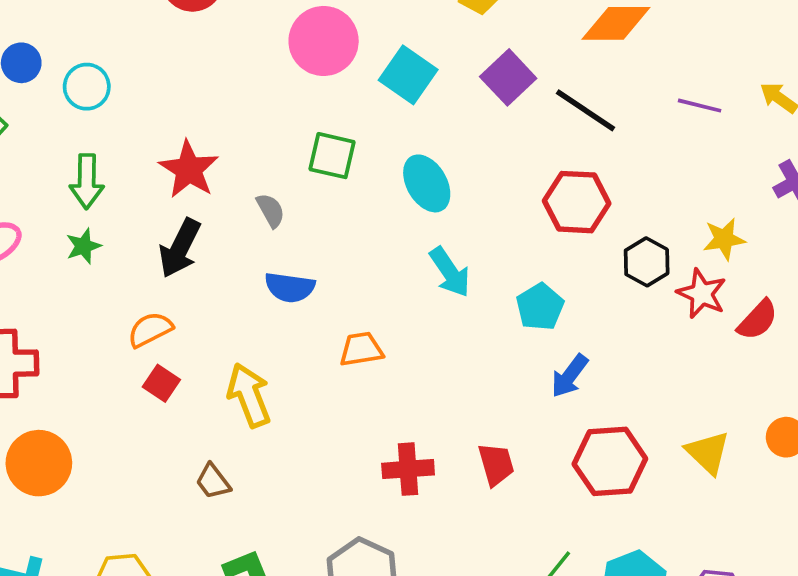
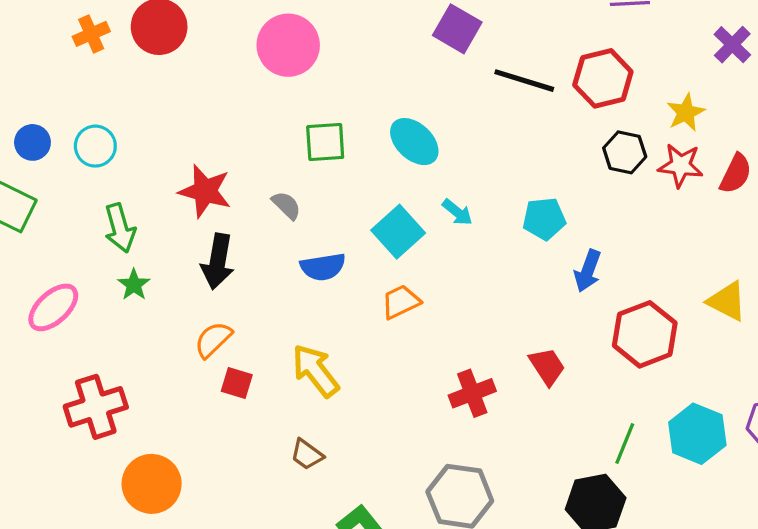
cyan square: (408, 75) -> (398, 232), moved, turned 30
black line: (585, 110) -> (524, 81), moved
red hexagon: (577, 202) -> (603, 78), moved
cyan arrow: (450, 272) -> (457, 212), size x0.7
cyan pentagon: (540, 307) -> (544, 219), turned -30

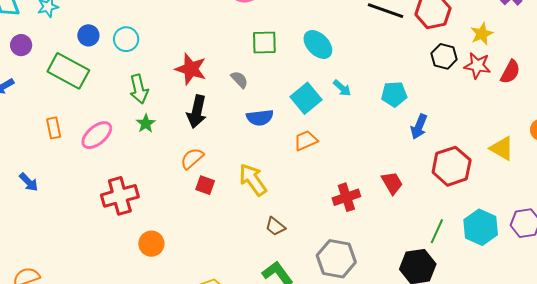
brown trapezoid: (307, 455) -> (275, 226), moved
orange circle: (152, 484) -> (151, 244), size x0.7

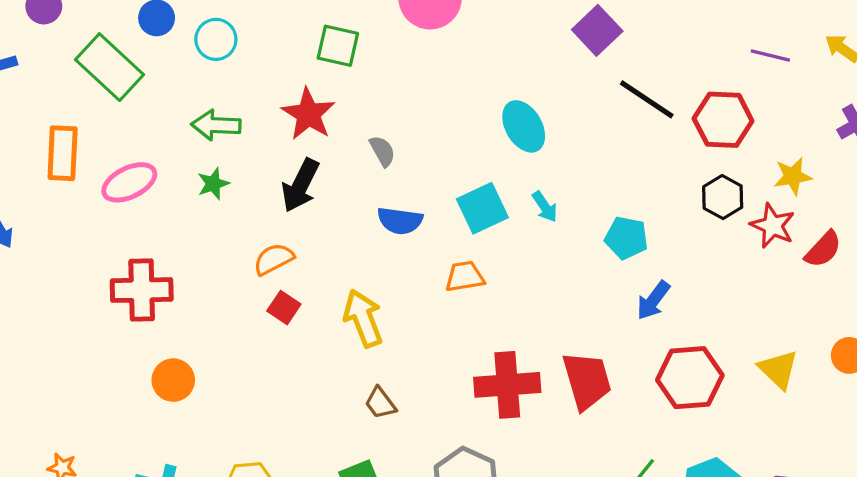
green square: (264, 43) -> (338, 46), moved
green arrow: (139, 89) -> (216, 125), turned 92
orange rectangle: (54, 128) -> (63, 153), size x1.5
red trapezoid: (392, 183) -> (587, 381), size x1.5
red cross: (346, 197) -> (507, 385), size x1.4

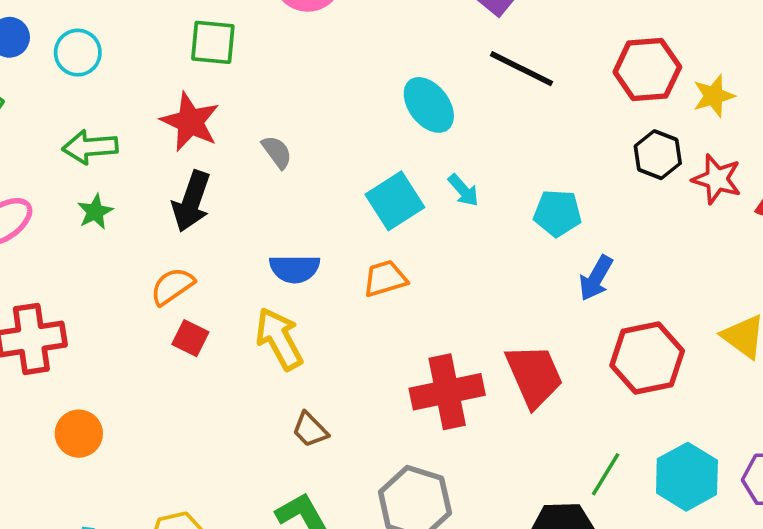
black line: (647, 99) -> (522, 69), moved
yellow star: (793, 176) -> (714, 96), moved
blue semicircle: (400, 221) -> (294, 269), moved

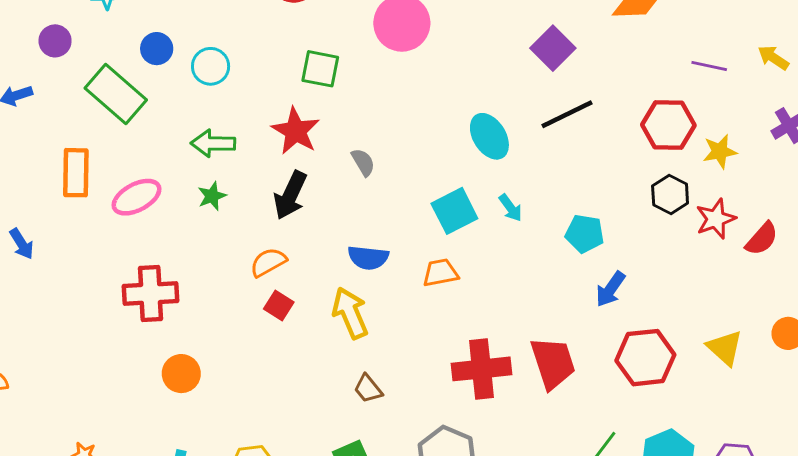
black line: (522, 69) -> (567, 114), turned -58
red star: (717, 179) -> (716, 219), turned 30

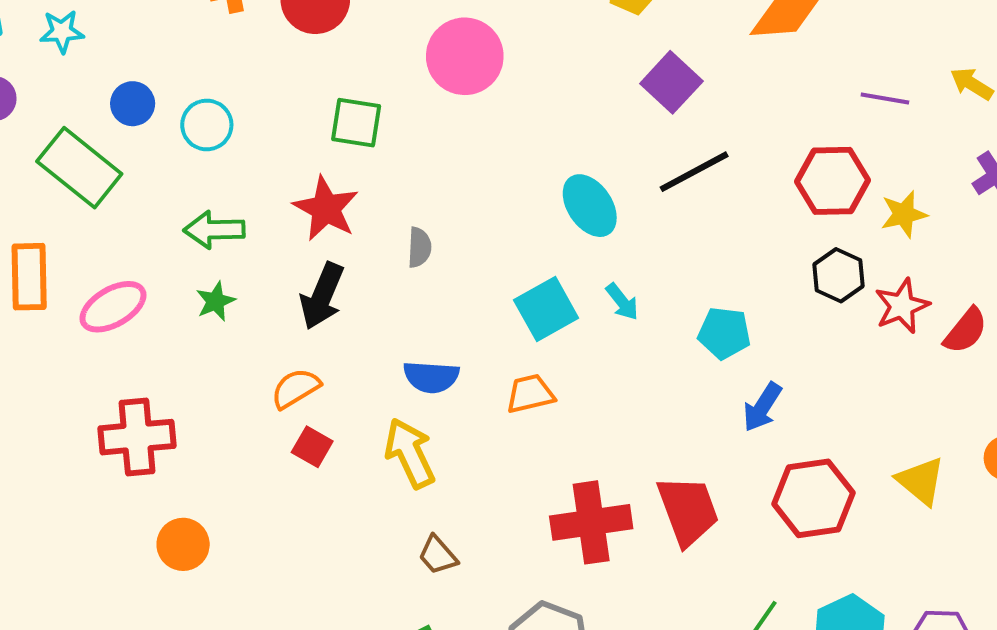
gray semicircle: (363, 162) -> (419, 247), turned 36

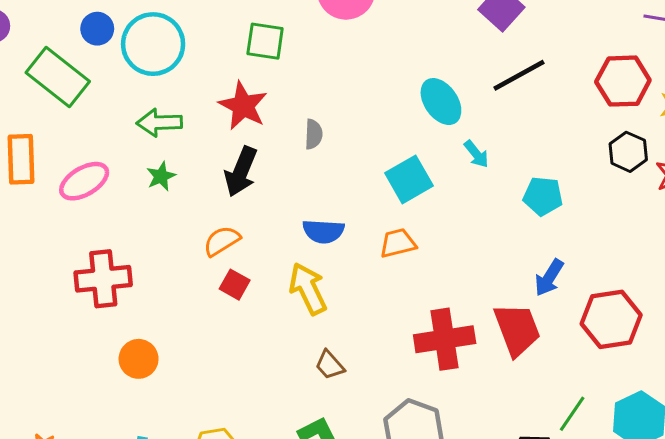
cyan circle: (207, 125) -> (153, 44), size x1.6
cyan arrow: (622, 302) -> (476, 154), moved
blue arrow: (762, 407) -> (549, 278), moved

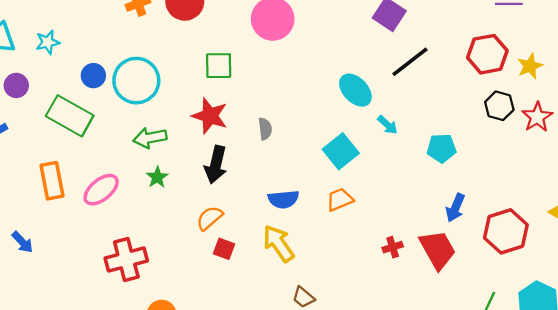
red cross: (445, 339) -> (393, 247), moved, size x0.5

